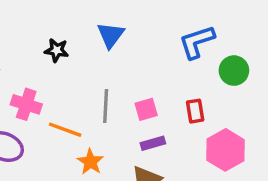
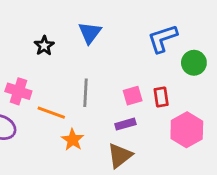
black star: (57, 50) -> (44, 46), turned 30
pink square: (146, 109) -> (133, 96), moved

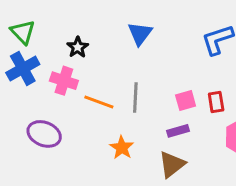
black star: (44, 46) -> (78, 47), moved
pink cross: (18, 91) -> (64, 81), moved
orange line: (51, 113) -> (99, 102), moved

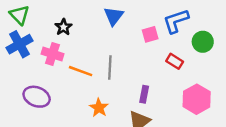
pink square: (186, 100) -> (150, 34), moved
red rectangle: (216, 102) -> (175, 61), moved, turned -49
purple rectangle: (178, 131) -> (144, 94), turned -63

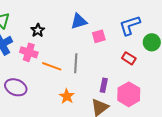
blue triangle: (114, 16) -> (79, 21), turned 36
pink square: (150, 34) -> (99, 36), moved
pink hexagon: (197, 99) -> (129, 94), moved

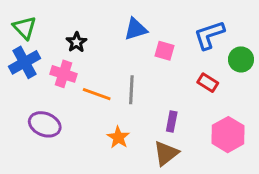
pink square: (99, 36) -> (165, 51), turned 32
pink hexagon: (129, 94) -> (228, 135), moved

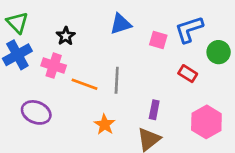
pink square: (165, 51) -> (158, 40), moved

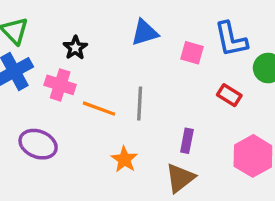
blue L-shape: (189, 29) -> (231, 39), turned -84

